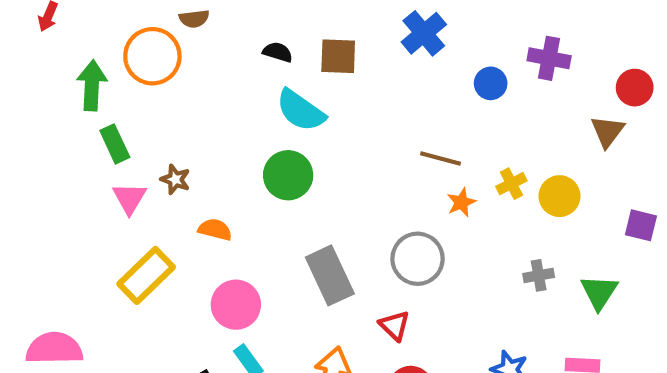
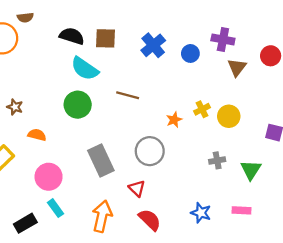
blue cross: (424, 33) -> (153, 45), moved
black semicircle: (278, 52) -> (72, 36), size x1.5
brown triangle: (608, 131) -> (237, 67), moved
brown line: (440, 159) -> (128, 95), moved

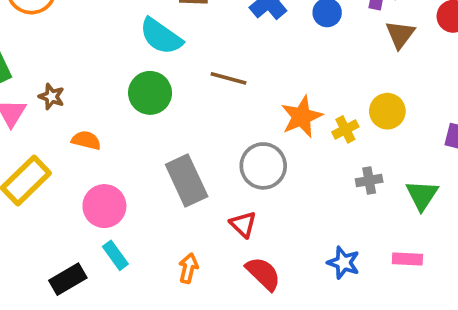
yellow cross: (202, 109) -> (345, 129), moved
orange star: (174, 120) -> (302, 117), size x1.6
orange arrow: (102, 216) -> (188, 268), size x0.6

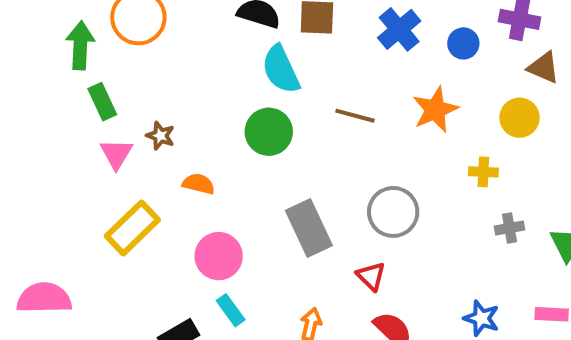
brown triangle: (400, 34) -> (544, 68), turned -44
cyan semicircle: (161, 36) -> (281, 70), turned 30
yellow circle: (387, 111) -> (520, 118), moved
orange star: (302, 117) -> (435, 110), moved
yellow cross: (345, 129) -> (483, 172), turned 30

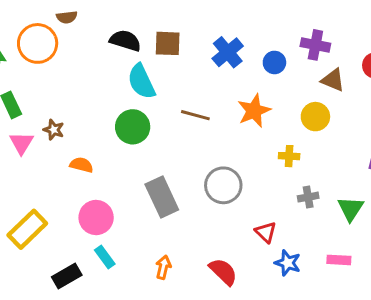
yellow rectangle: (132, 228) -> (27, 229), moved
red triangle: (371, 276) -> (266, 232), moved

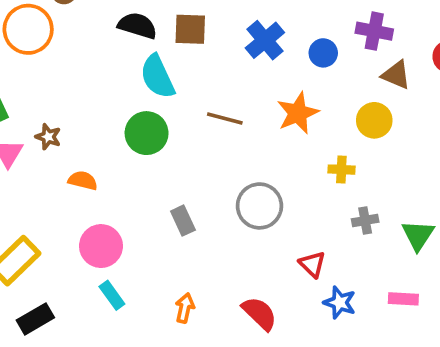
gray rectangle: (162, 197) -> (183, 221), size x0.6
black rectangle: (67, 276) -> (35, 319), moved

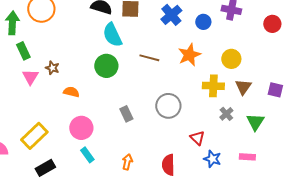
brown triangle: (396, 75) -> (243, 87), moved, turned 42
yellow cross: (341, 170) -> (213, 86), size x1.5
gray cross: (365, 221) -> (226, 114), turned -32
red semicircle: (259, 313) -> (168, 165), turned -135

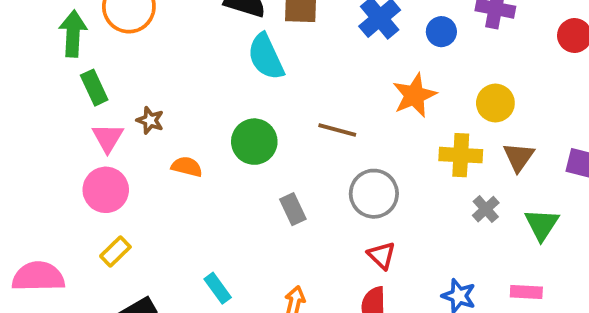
brown line: (149, 58) -> (337, 130), moved
green circle: (106, 66) -> (254, 142), moved
pink circle: (81, 128) -> (106, 190), moved
yellow rectangle: (34, 136) -> (115, 252), size x0.6
red triangle: (197, 138) -> (382, 255), moved

